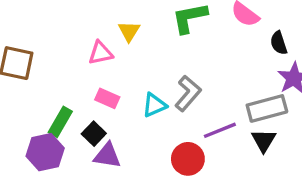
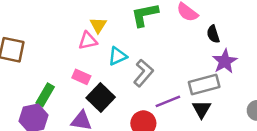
pink triangle: (101, 53) -> (88, 41), moved
cyan triangle: (154, 105) -> (118, 56), moved
black square: (94, 134) -> (101, 97), moved, size x1.5

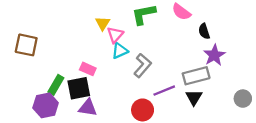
pink triangle: (88, 41) -> (115, 35), moved, turned -36
black square: (101, 97) -> (79, 88), moved, turned 35

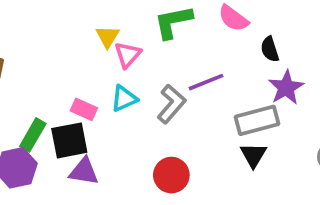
cyan triangle: (120, 51) -> (124, 98), moved
purple line: (164, 91) -> (206, 82), moved

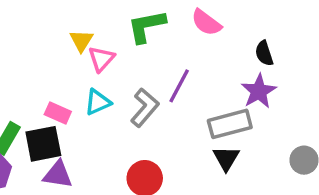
black semicircle: (270, 49) -> (264, 53), moved
purple line: (206, 82) -> (179, 86), turned -40

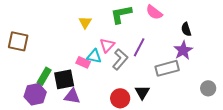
pink triangle: (101, 59) -> (107, 45), moved
cyan triangle: (98, 102) -> (94, 56), turned 35
pink rectangle: (58, 113) -> (83, 62), moved
black triangle: (226, 158) -> (142, 92), moved

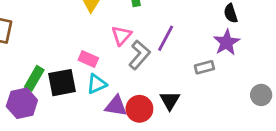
cyan triangle: (94, 56) -> (97, 84), moved, turned -35
gray rectangle: (167, 68) -> (204, 67), size x0.6
purple triangle: (72, 96) -> (116, 106), moved

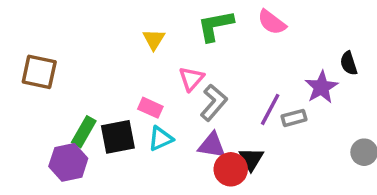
black semicircle: (231, 13) -> (349, 63), moved
purple line: (166, 38) -> (270, 109), moved
purple triangle: (116, 106) -> (212, 145), moved
red circle: (139, 109) -> (231, 169), moved

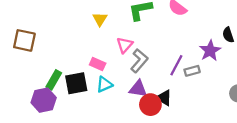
black triangle: (251, 159) -> (164, 98), turned -30

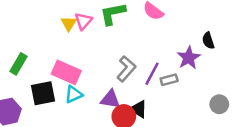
pink triangle: (125, 45) -> (83, 21), moved
gray L-shape: (139, 61) -> (126, 69), moved
pink rectangle: (98, 64) -> (66, 72), size x1.6
green rectangle: (54, 80) -> (19, 64), moved

